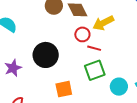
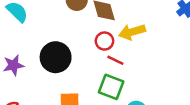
green square: (95, 70) -> (111, 87), turned 30

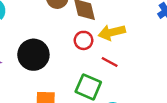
red line: (115, 60) -> (110, 62), moved

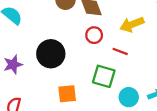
yellow arrow: (112, 32) -> (132, 24), moved

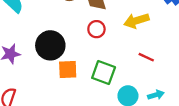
red line: (120, 51) -> (146, 57), moved
orange square: (67, 94) -> (68, 69), moved

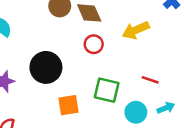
red line: (146, 57) -> (150, 80), moved
orange square: (68, 69) -> (68, 105), moved

